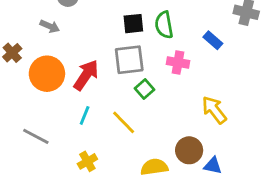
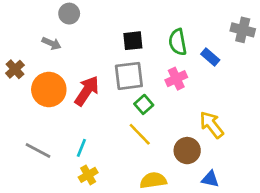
green semicircle: (164, 25) -> (178, 42), moved
pink cross: (178, 63) -> (176, 79), turned -35
cyan line: (85, 115) -> (81, 148), moved
yellow line: (124, 122) -> (140, 134), moved
brown circle: (189, 150) -> (187, 151), moved

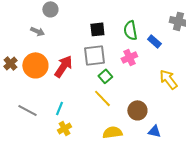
brown cross: (15, 69) -> (10, 63), moved
yellow arrow: (212, 125) -> (168, 79), moved

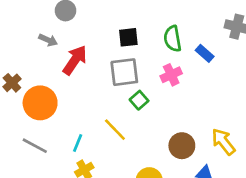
orange circle: (35, 65) -> (40, 103), moved
red arrow: (63, 66) -> (75, 60), moved
yellow arrow: (168, 79) -> (223, 142), moved
yellow line: (102, 98) -> (115, 130), moved

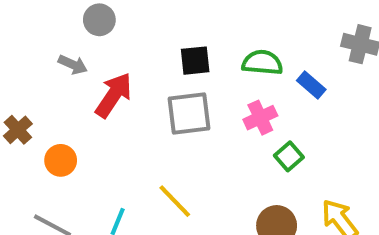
green semicircle: (173, 39) -> (262, 63), turned 105
green square: (139, 100) -> (289, 156), moved
orange circle: (40, 103) -> (61, 160), size x0.6

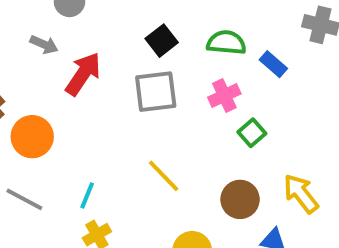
black square: (195, 61) -> (162, 41), turned -32
orange circle: (61, 160) -> (32, 137), size x1.4
yellow line: (175, 201) -> (164, 176), moved

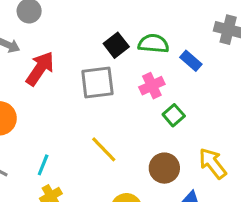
black square: (162, 41) -> (116, 45), moved

